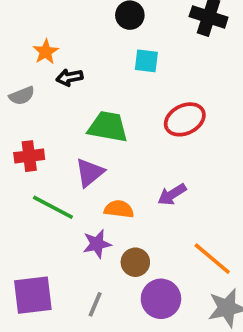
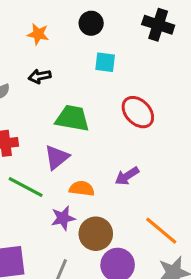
orange star: (46, 52) -> (38, 34), moved, turned -30
red ellipse: (185, 119) -> (138, 112), turned 72
brown circle: (135, 262) -> (96, 234), size x1.4

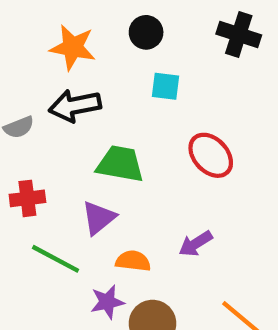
orange star: (38, 34) -> (73, 47), size x1.5
black arrow: (40, 76) -> (75, 106), size x1.6

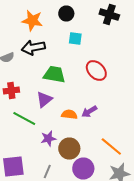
orange semicircle: (133, 261) -> (69, 114), moved

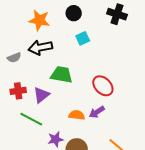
cyan square: (75, 38) -> (83, 38), turned -32
red ellipse: (96, 70) -> (103, 86), moved
purple triangle: (44, 100) -> (41, 95), moved

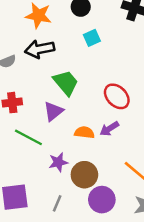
green trapezoid: (62, 75) -> (66, 83), turned 40
purple triangle: (41, 95) -> (53, 111), moved

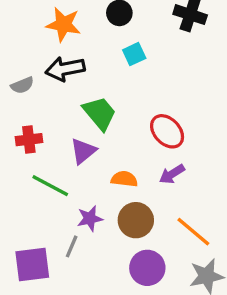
purple arrow: (109, 129) -> (172, 174), moved
brown circle: (84, 175) -> (136, 220), moved
gray line: (57, 203) -> (72, 246), moved

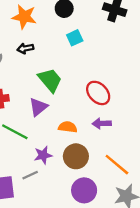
black arrow: (65, 69) -> (25, 48), size x0.6
purple arrow: (172, 174) -> (102, 123), turned 30
gray line: (72, 246) -> (30, 175), turned 42

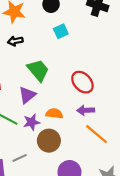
purple star: (43, 155) -> (32, 122), moved
brown circle: (76, 156) -> (49, 141), moved
orange line: (117, 165) -> (97, 134), moved

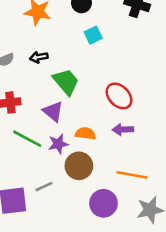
black arrow: (15, 41) -> (39, 57), moved
purple triangle: (27, 95) -> (53, 111), turned -42
orange line: (97, 134) -> (132, 175), moved, turned -30

